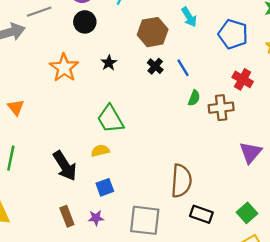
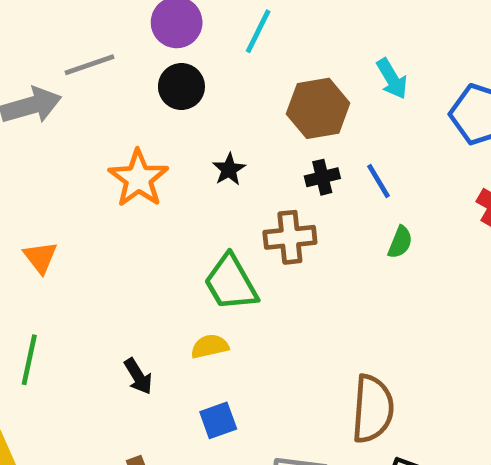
black cross: (155, 66) -> (322, 177), turned 35
brown cross: (221, 108) -> (290, 237), moved
black arrow: (65, 166) -> (138, 376), size x0.6

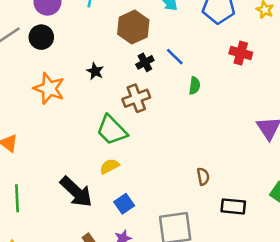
black circle: (181, 87) -> (41, 37), moved
black arrow: (138, 376) -> (76, 192), size x1.8
brown semicircle: (373, 409) -> (203, 176), size x0.5

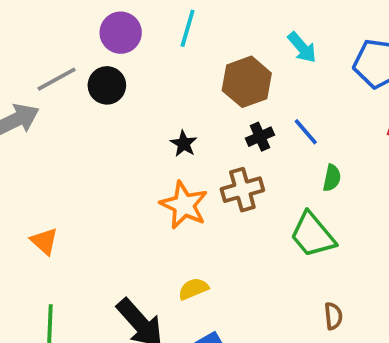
orange star: (49, 88) -> (184, 205), moved
green trapezoid: (112, 130) -> (313, 235), moved

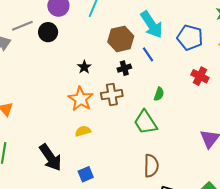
cyan arrow: (302, 47) -> (152, 25), size x1.6
blue line: (306, 132) -> (148, 54), moved
yellow semicircle: (193, 289) -> (83, 131), moved
brown semicircle: (333, 316) -> (151, 166), size x1.6

